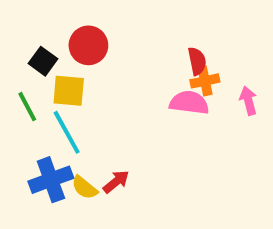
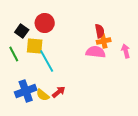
cyan line: (67, 132) -> (47, 61), moved

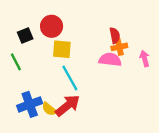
black square: (22, 31) -> (25, 35), turned 32
yellow square: (35, 46) -> (62, 49), moved
cyan line: (47, 61) -> (70, 78), moved
red arrow: (59, 92) -> (68, 106), size x1.6

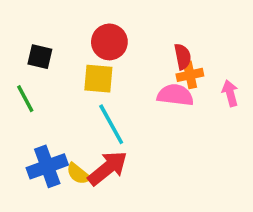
red circle: (52, 26) -> (109, 42), moved
black square: (25, 35) -> (40, 57), turned 35

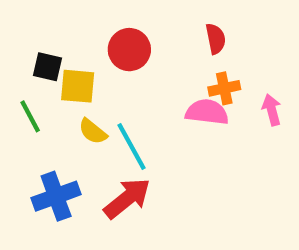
red semicircle: (183, 57) -> (216, 39), moved
yellow square: (98, 79) -> (78, 86), moved
yellow semicircle: (78, 174) -> (93, 131), moved

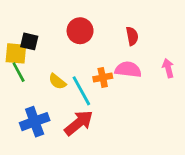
red semicircle: (216, 39) -> (132, 36), moved
yellow square: (78, 86) -> (16, 53), moved
orange cross: (224, 88) -> (103, 78), moved

